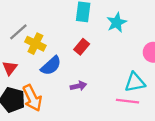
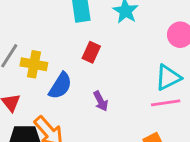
purple arrow: (78, 86) -> (101, 101), turned 91

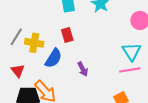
red rectangle: (91, 52) -> (67, 35), moved, turned -40
cyan triangle: (168, 78) -> (131, 52), turned -36

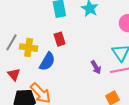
purple arrow: (83, 69) -> (96, 67), moved

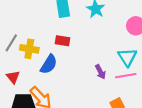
red rectangle: (60, 39) -> (63, 41), turned -64

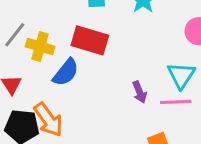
red rectangle: (63, 41) -> (90, 40), size x1.6

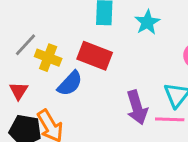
purple arrow: (140, 92) -> (137, 107), size x1.6

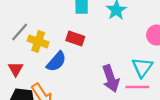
red rectangle: (95, 56) -> (75, 39), size x0.7

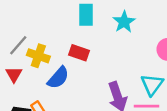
red triangle: (16, 69) -> (14, 74), moved

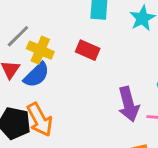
blue semicircle: (58, 78) -> (37, 75), moved

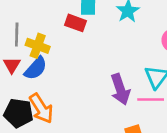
gray line: (18, 36) -> (17, 35), turned -40
red rectangle: (88, 50) -> (76, 23), moved

